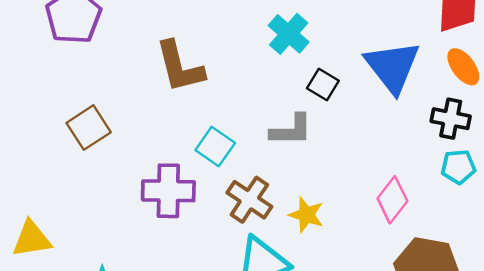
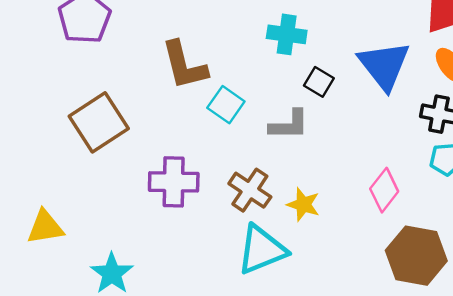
cyan cross: (289, 34) -> (287, 34), turned -33
brown square: (89, 128) -> (99, 122), size x1.4
cyan square: (215, 147) -> (226, 105), moved

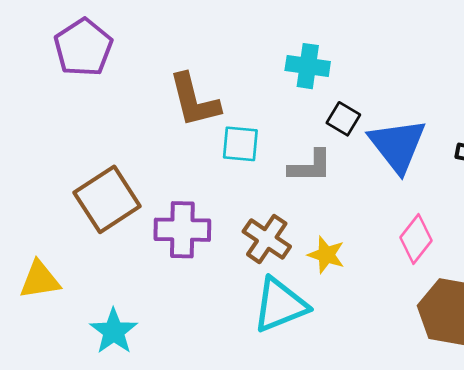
blue triangle: (384, 65) -> (398, 145), moved
cyan square: (226, 105) -> (240, 144), turned -30
brown square: (99, 122) -> (107, 199), moved

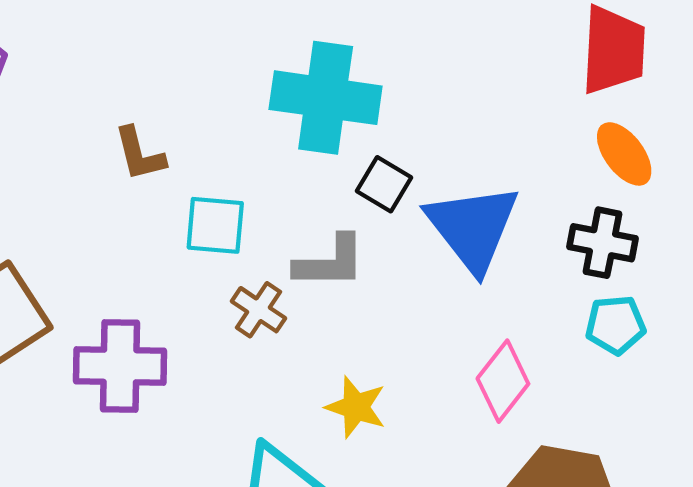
cyan cross: (308, 66) -> (326, 98), size x1.5
brown L-shape: (194, 100) -> (140, 154), size x0.6
brown cross: (267, 239) -> (259, 310), moved, size x0.7

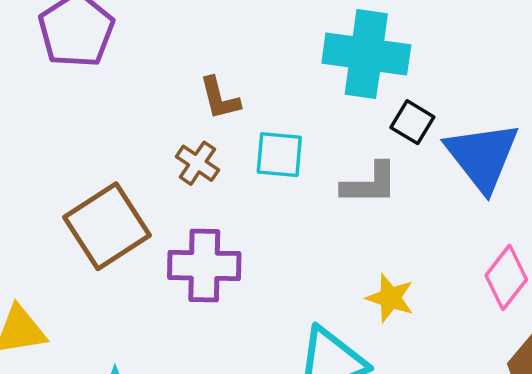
brown cross: (259, 310) -> (197, 163), moved

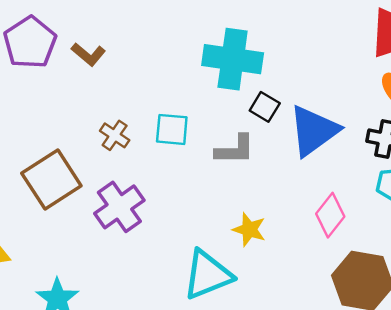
brown L-shape: (220, 98) -> (88, 54), moved, turned -36
blue triangle: (482, 156) -> (314, 131), turned 32
purple cross: (204, 266) -> (119, 207), turned -36

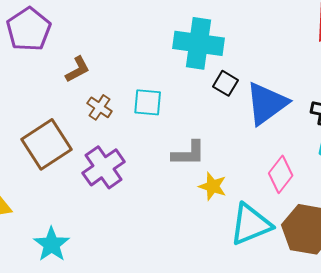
brown L-shape: (88, 54) -> (78, 69), moved, turned -68
gray L-shape: (235, 150) -> (189, 153), moved
cyan triangle: (208, 275) -> (251, 224), moved

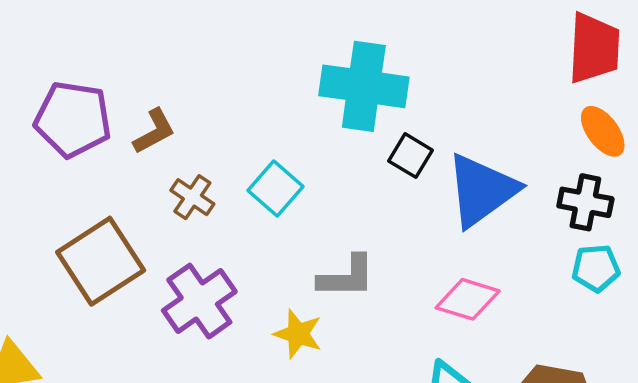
purple pentagon: (29, 29) -> (73, 119), moved, turned -30
cyan square: (148, 102) -> (275, 188), turned 36
pink diamond: (281, 174) -> (468, 299), moved, turned 69
yellow star: (213, 186) -> (298, 334), moved

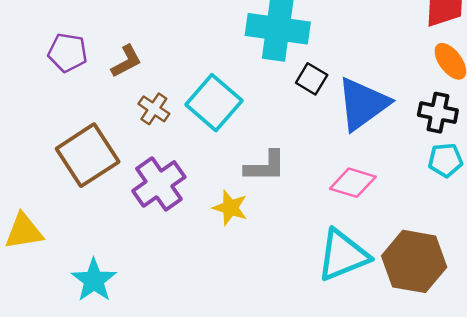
purple pentagon: (73, 119) -> (68, 53), size x0.7
cyan square: (275, 188) -> (214, 103), size x1.4

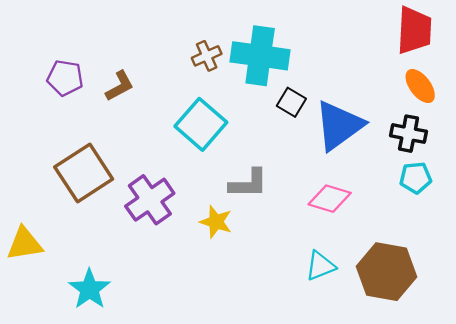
brown cross: (154, 109) -> (207, 56), moved, turned 32
cyan triangle: (343, 255) -> (320, 266), size x0.6

